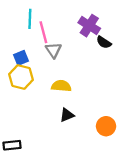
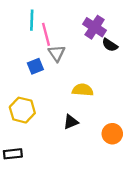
blue square: (21, 58) -> (35, 66), moved
yellow hexagon: (21, 77) -> (22, 110), moved
yellow semicircle: (61, 86) -> (83, 90), moved

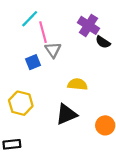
cyan line: (32, 20) -> (30, 19), turned 42
black triangle: (71, 122) -> (66, 114), size x1.5

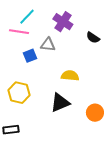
purple cross: (89, 25) -> (63, 22), moved
pink line: (43, 32) -> (19, 32), moved, turned -66
gray triangle: (53, 50) -> (48, 45), turned -49

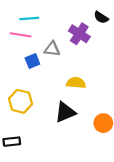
cyan line: (27, 17) -> (29, 18), turned 42
purple cross: (63, 22) -> (79, 34), moved
black semicircle: (93, 38) -> (101, 17), moved

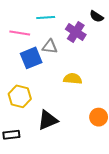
cyan line: (29, 18) -> (46, 17), moved
blue square: (32, 61) -> (31, 58), size x1.5
black triangle: (65, 112) -> (48, 120), moved

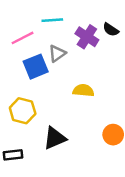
black semicircle: (97, 16) -> (111, 30), moved
pink line: (20, 33) -> (23, 38), turned -36
gray triangle: (50, 47) -> (57, 53), turned -42

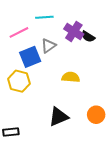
black semicircle: (111, 30) -> (88, 37), moved
yellow hexagon: (23, 111) -> (19, 81), moved
black triangle: (55, 138) -> (59, 117), moved

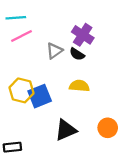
cyan line: (44, 17) -> (16, 18), moved
black semicircle: (88, 37) -> (77, 54), moved
blue square: (30, 57) -> (40, 96), moved

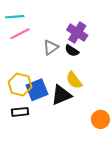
yellow semicircle: (79, 86) -> (74, 80), turned -132
black triangle: (66, 130) -> (61, 95), moved
black rectangle: (12, 147) -> (20, 112), moved

